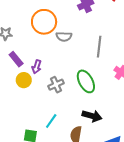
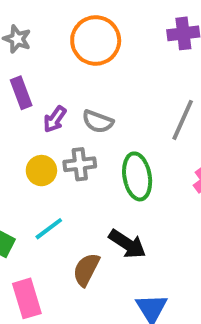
gray semicircle: (64, 37) -> (98, 122), moved
yellow circle: (24, 80) -> (41, 171), moved

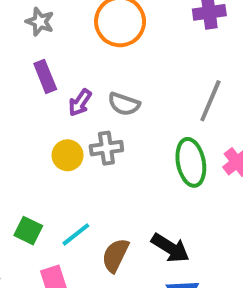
green ellipse: (137, 176) -> (191, 162), moved
cyan line: (49, 229) -> (76, 234), moved
black arrow: (127, 244) -> (170, 248), moved

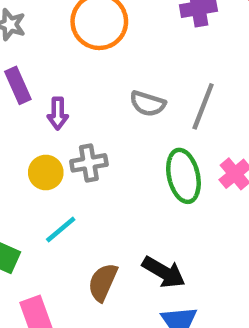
purple arrow: (80, 103) -> (58, 113), turned -32
gray semicircle: (124, 104) -> (148, 104), moved
cyan line: (76, 234) -> (61, 229), moved

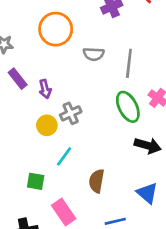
gray semicircle: (148, 104) -> (94, 54), moved
black arrow: (164, 272) -> (148, 146), moved

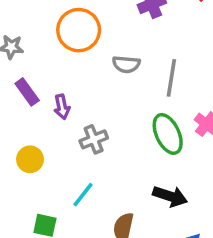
yellow circle: (47, 125) -> (30, 159), moved
black arrow: (148, 146) -> (170, 196), moved

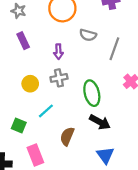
purple arrow: (62, 107) -> (58, 52), moved
green ellipse: (168, 134) -> (92, 93), moved
yellow circle: (30, 159) -> (30, 84), moved

